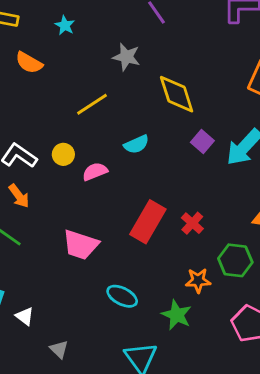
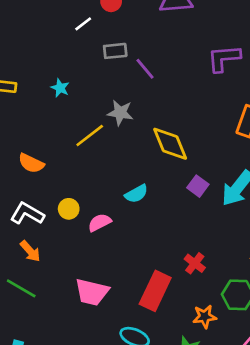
orange semicircle: (29, 63) -> (31, 163), moved
yellow line: (92, 104) -> (90, 135), moved
red rectangle: (148, 222) -> (155, 291), moved

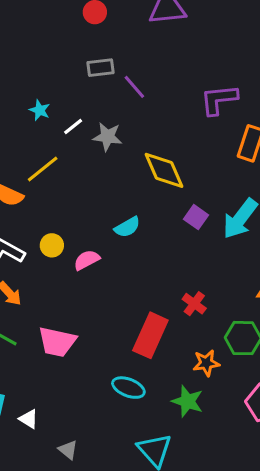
white line: (83, 24) -> (73, 127), moved
purple L-shape: (224, 58) -> (219, 100), moved
yellow line: (90, 135) -> (43, 169), moved
pink trapezoid: (92, 292) -> (57, 342), moved

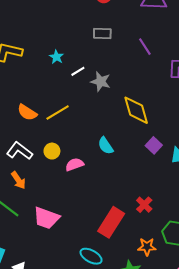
purple line: (134, 87) -> (145, 47), moved
yellow line: (43, 169) -> (58, 113), moved
cyan semicircle: (127, 227) -> (106, 146), turned 78

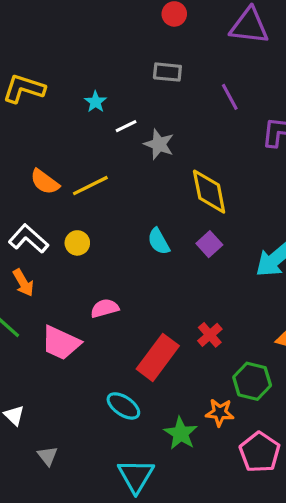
purple square: (154, 145) -> (209, 244), moved
pink semicircle: (74, 164) -> (105, 308), moved
orange star: (147, 247) -> (220, 412), moved

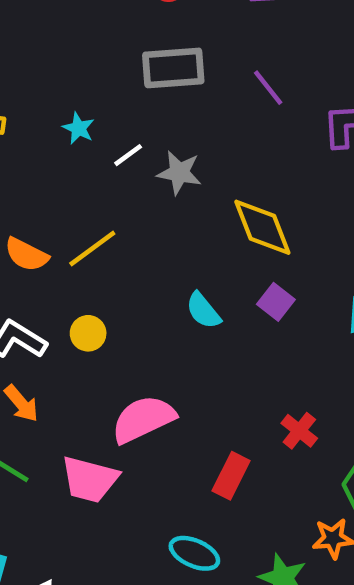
gray rectangle: (167, 72) -> (173, 68), size x1.5
pink semicircle: (105, 308) -> (143, 419), size x1.6
red rectangle: (158, 357) -> (231, 476), size x0.7

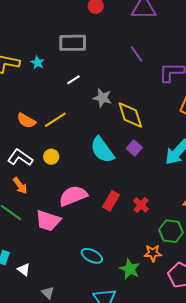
gray rectangle: (173, 68) -> (73, 43), moved
cyan star: (79, 128) -> (38, 63), moved
gray star: (179, 173) -> (102, 98), moved
cyan semicircle: (203, 311) -> (102, 150), size x1.6
red rectangle: (231, 476) -> (111, 201), moved

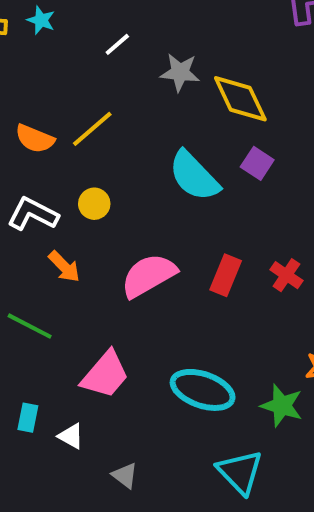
orange arrow: (20, 186) -> (64, 267), moved
pink trapezoid: (48, 221) -> (105, 375), moved, turned -60
cyan ellipse: (92, 256) -> (203, 390), size x1.4

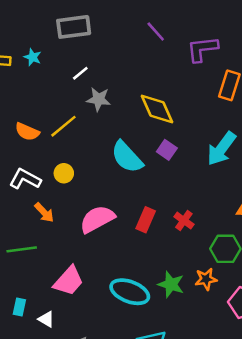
gray star: (180, 72) -> (99, 99), moved
green line: (30, 326) -> (22, 249), turned -36
green star: (282, 406) -> (171, 284), moved

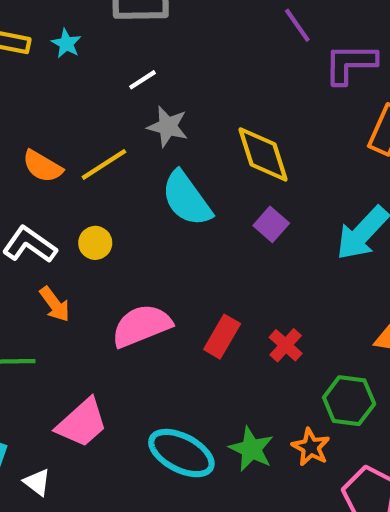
purple line: (156, 31) -> (297, 25), moved
cyan semicircle: (127, 157) -> (187, 199), moved
orange star: (206, 279) -> (311, 447), turned 30

